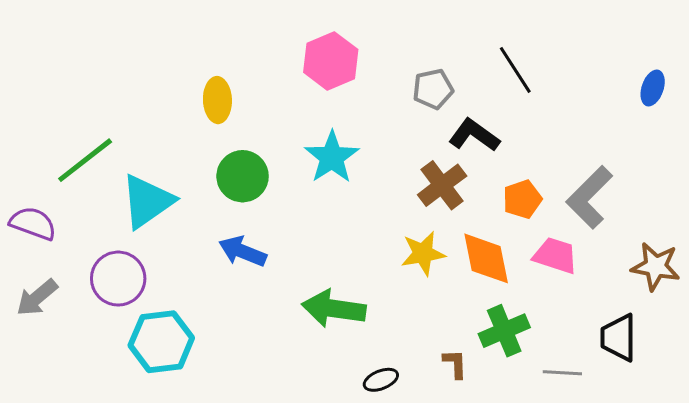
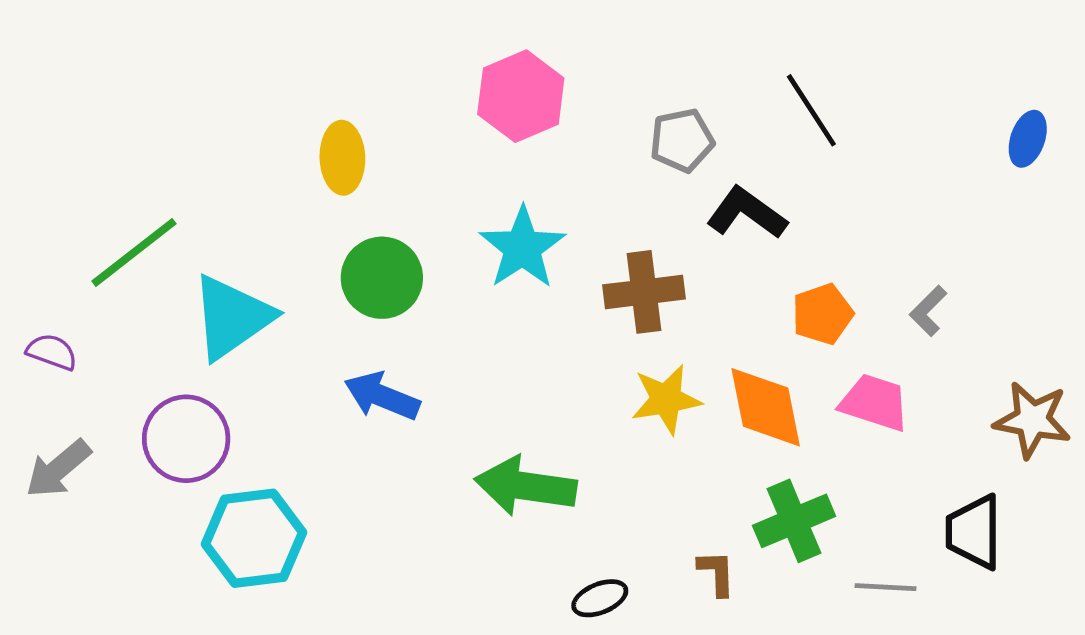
brown cross: (442, 185) -> (644, 292), moved, turned 30
gray L-shape: (589, 197) -> (928, 311), size x0.5
purple semicircle: (33, 223) -> (52, 352), size x0.7

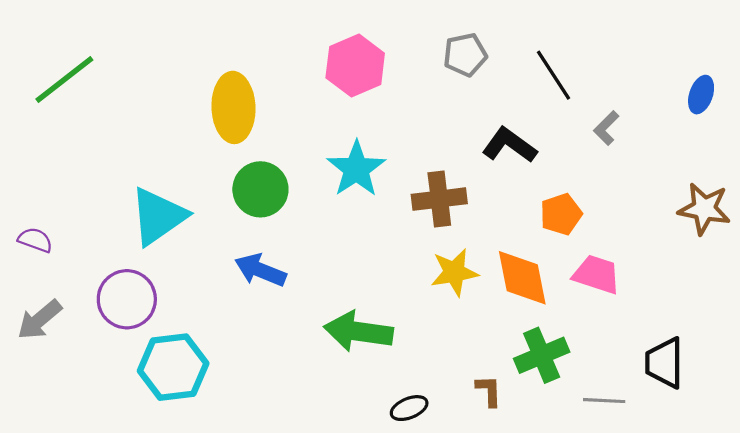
gray pentagon: (682, 140) -> (465, 55), moved
yellow ellipse: (342, 158) -> (233, 107), size x1.4
green line: (134, 252) -> (64, 79), moved
gray L-shape: (928, 311) -> (606, 128), moved
brown star: (1032, 420) -> (704, 209), moved

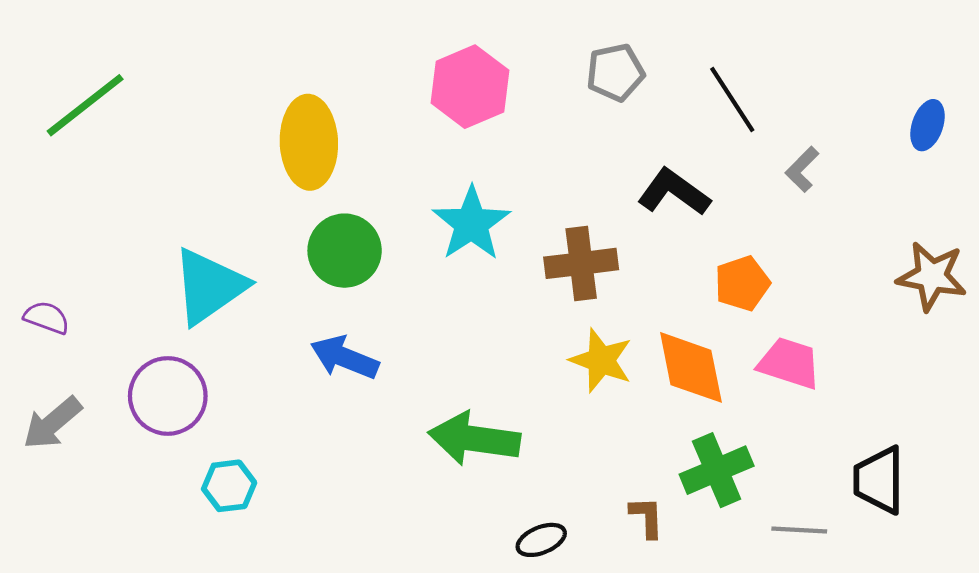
yellow star: (454, 272) -> (601, 360), turned 30
cyan hexagon: (173, 367) -> (229, 486), size x0.6

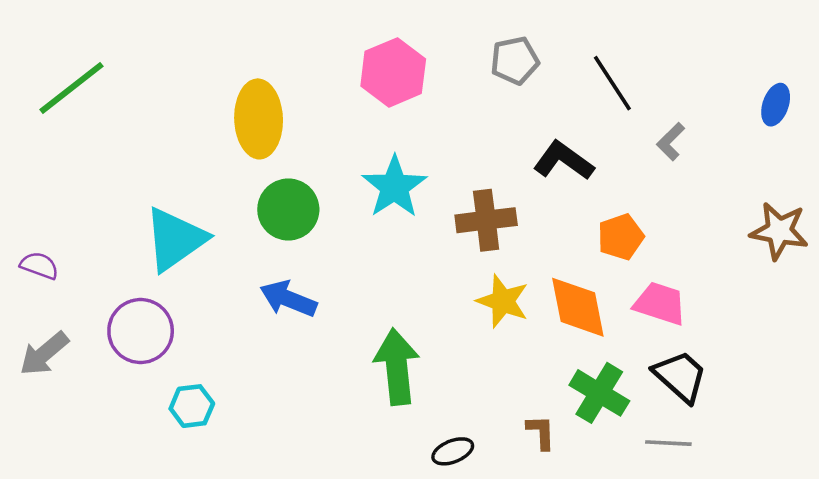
green arrow: (474, 439) -> (397, 367), turned 76
green cross: (717, 470) -> (599, 393), turned -36
black trapezoid: (879, 480) -> (680, 376), moved, turned 132

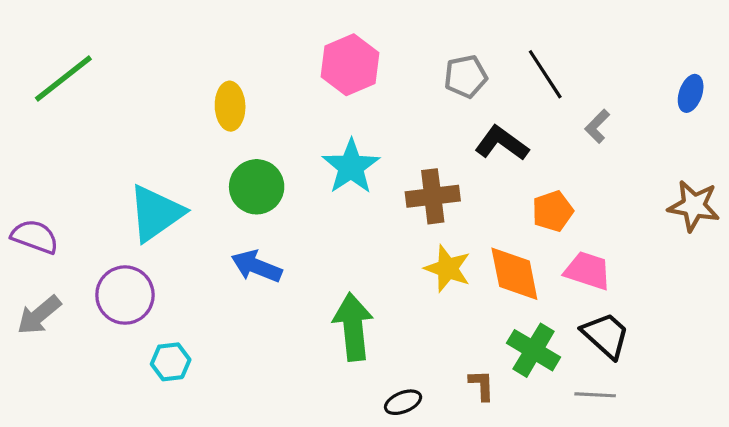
gray pentagon: (515, 61) -> (466, 76), moved
yellow ellipse: (259, 119) -> (230, 106), size x0.7
purple semicircle: (39, 265) -> (35, 237), size x1.4

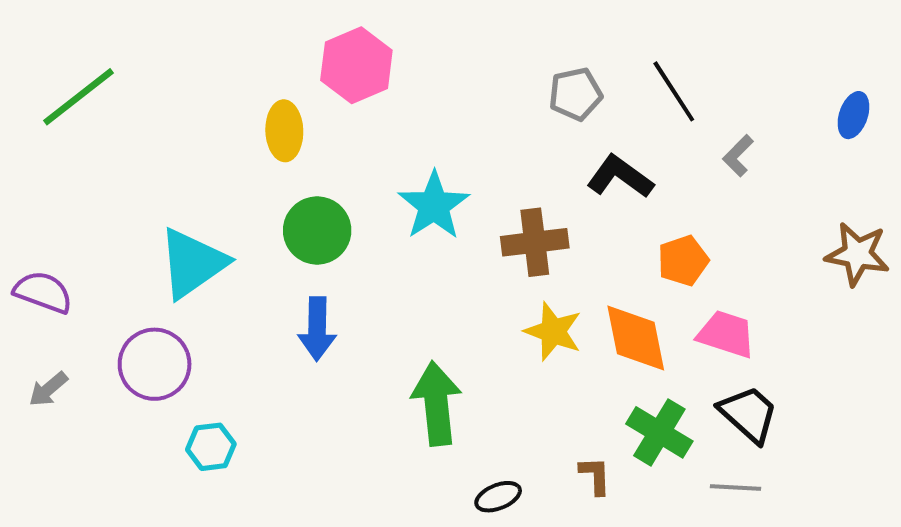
pink hexagon: (350, 65) -> (356, 65), moved
blue arrow: (257, 266) -> (317, 329), turned -111
gray arrow: (39, 315) -> (48, 389), size x0.7

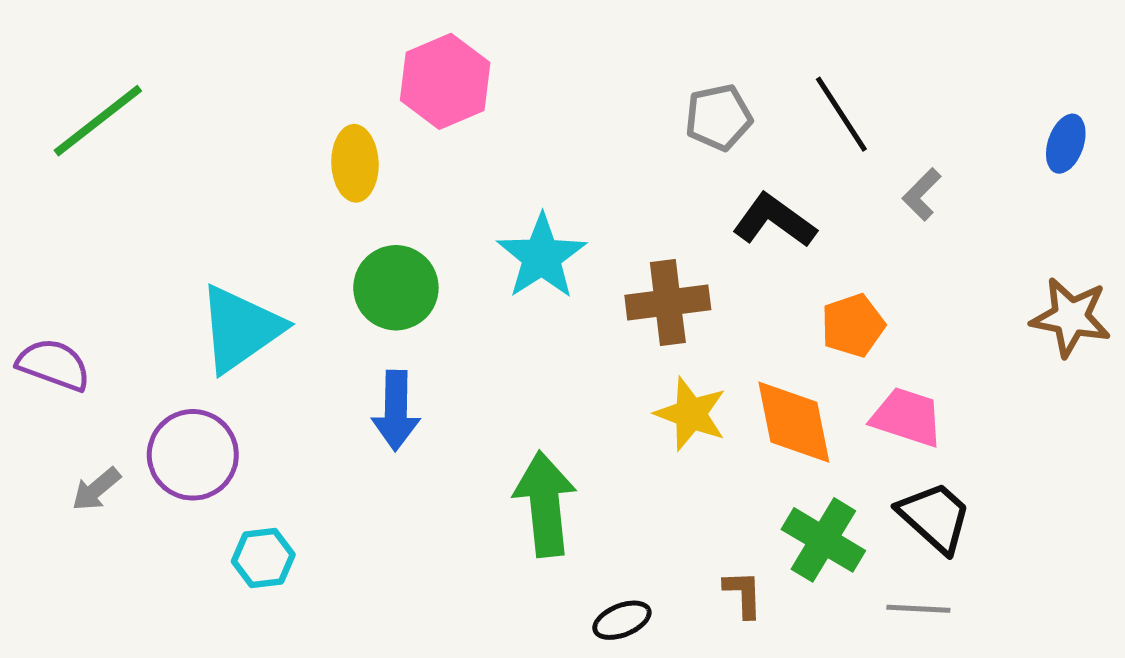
gray arrow: (48, 389) -> (96, 489), moved

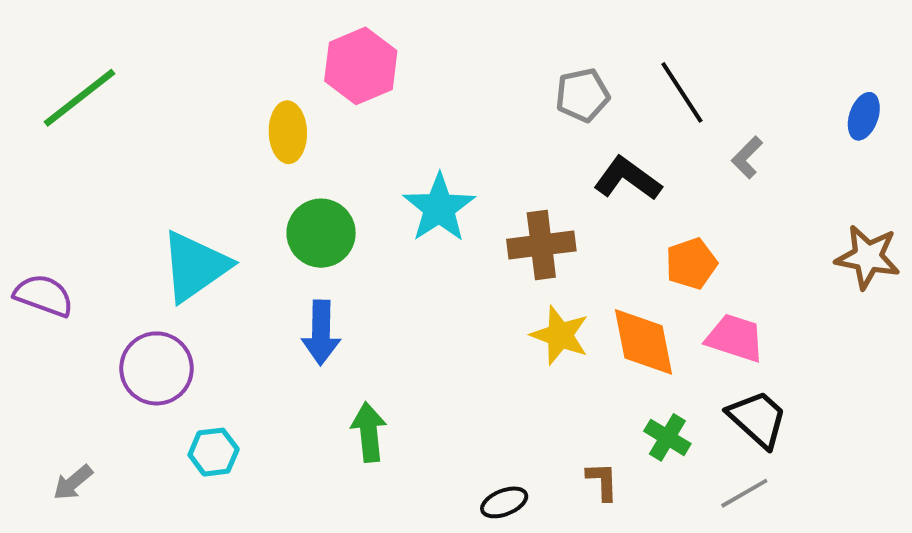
gray arrow: (96, 489) -> (73, 483), moved
green arrow: (545, 504) -> (369, 432), moved, size x0.7
green cross: (823, 540) -> (667, 437), size x0.7
gray line: (918, 609) -> (744, 493), turned -33

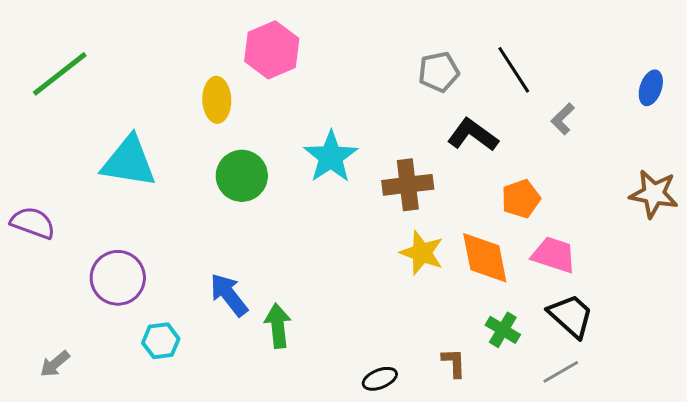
cyan triangle: (195, 266) -> (129, 162), moved, turned 44
blue arrow: (321, 333) -> (229, 295), moved, turned 141

